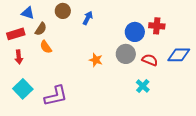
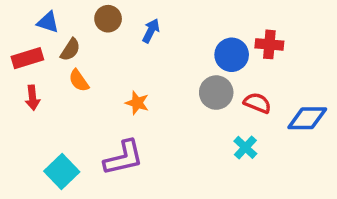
blue diamond: (179, 55) -> (307, 118), moved
orange star: (96, 60) -> (137, 103), moved
cyan square: (23, 89) -> (62, 171), moved
purple L-shape: (56, 96) -> (123, 158), moved

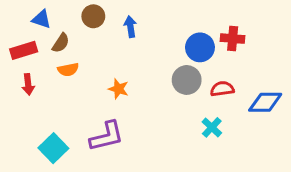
blue arrow: (151, 31) -> (130, 27), turned -36
orange semicircle: (79, 81) -> (68, 70), turned -66
red semicircle: (257, 103) -> (222, 89), turned -30

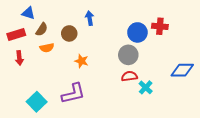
brown circle: (93, 16) -> (69, 33), moved
red semicircle: (222, 89) -> (129, 76), moved

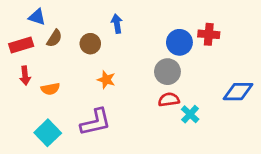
orange semicircle: (47, 48) -> (50, 89), moved

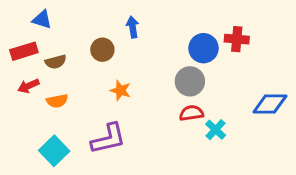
brown semicircle: (54, 38) -> (56, 62), moved, turned 42
red arrow: (25, 76) -> (28, 86), turned 72

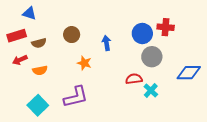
blue arrow: (133, 27) -> (106, 43), moved
gray circle: (190, 81) -> (152, 57), moved

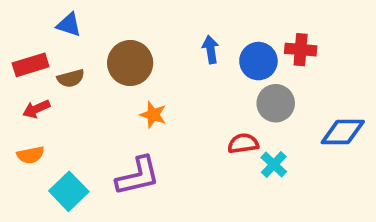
blue triangle: (29, 13) -> (69, 25), moved
brown circle: (72, 35) -> (130, 63), size x1.5
blue arrow: (106, 43) -> (211, 50), moved
orange semicircle: (40, 70) -> (31, 155), moved

